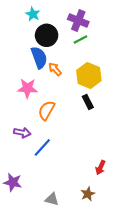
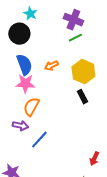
black circle: (47, 35) -> (19, 34), moved
blue semicircle: (39, 58) -> (24, 65), moved
orange arrow: (55, 69) -> (51, 66), turned -72
orange semicircle: (47, 110) -> (31, 107), moved

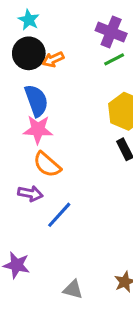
cyan star: (30, 14) -> (29, 20), moved
orange arrow: (51, 66) -> (53, 59), moved
orange semicircle: (31, 107) -> (47, 165), turned -78

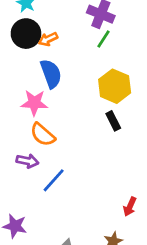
green line: (114, 59) -> (104, 39), turned -30
blue semicircle: (36, 101) -> (51, 74), moved

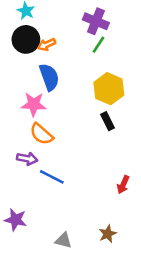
blue line: (54, 180) -> (52, 177), turned 75
red arrow: (130, 207) -> (123, 185), moved

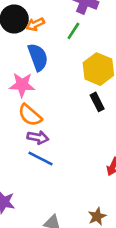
green line: (99, 45) -> (73, 31), moved
purple arrow: (27, 159) -> (38, 137), moved

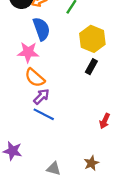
black rectangle: (97, 102) -> (91, 67), turned 56
purple arrow: (38, 137) -> (41, 97), turned -56

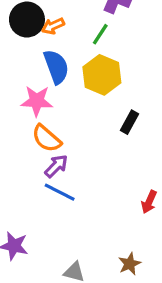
yellow hexagon: (92, 39) -> (102, 75), moved

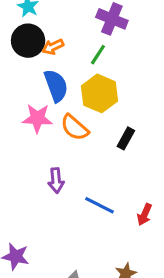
orange semicircle: (47, 138) -> (75, 128), moved
purple arrow: (56, 166) -> (56, 180), turned 130
blue line: (60, 192) -> (99, 205), moved

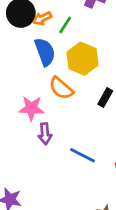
green line: (98, 55) -> (65, 25), moved
pink star: (37, 118) -> (32, 108), moved

